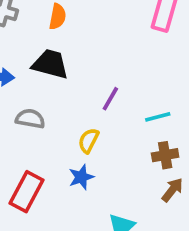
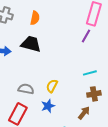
purple line: (110, 99) -> (86, 36), moved
gray semicircle: (30, 119) -> (26, 89), moved
brown arrow: (172, 190) -> (84, 113), moved

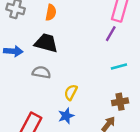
cyan line: (90, 73) -> (119, 66), moved
gray semicircle: (26, 89) -> (41, 72), moved

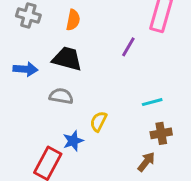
purple line: (111, 34) -> (128, 47), moved
cyan line: (119, 66) -> (152, 102), moved
blue star: (66, 116) -> (73, 141), moved

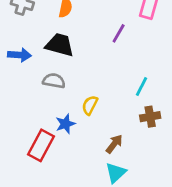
cyan line: (152, 102) -> (142, 86), turned -48
brown arrow: (146, 162) -> (114, 144), moved

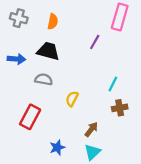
blue star: (65, 124) -> (57, 148), moved
red rectangle: (41, 145) -> (30, 117), moved

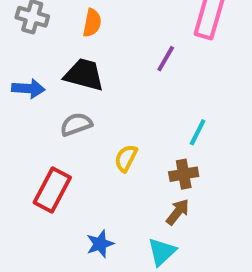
gray semicircle: (44, 79) -> (76, 124), turned -30
brown cross: (120, 108) -> (184, 174), moved
brown arrow: (91, 129) -> (178, 212), moved

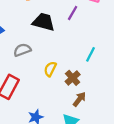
black trapezoid: (84, 75) -> (44, 22), moved
brown cross: (184, 174) -> (73, 78), moved, turned -32

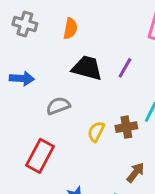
purple line: (73, 13) -> (125, 68), moved
brown cross: (73, 78) -> (126, 127), moved, turned 32

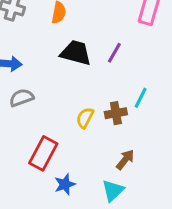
gray semicircle: (58, 106) -> (22, 98), moved
red rectangle: (40, 156) -> (43, 153), moved

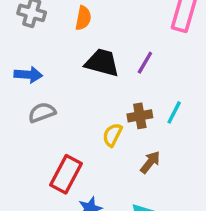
brown cross: (116, 113) -> (140, 116), moved
brown arrow: (125, 160) -> (150, 162), moved

